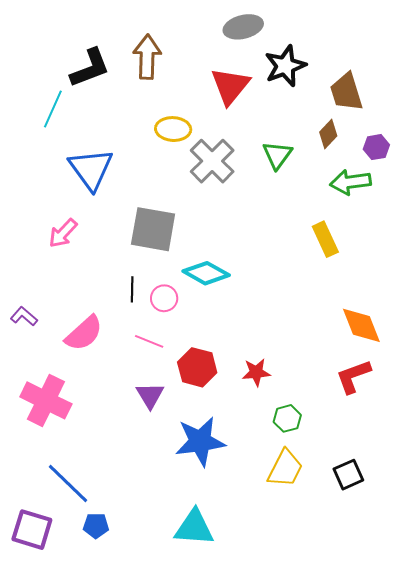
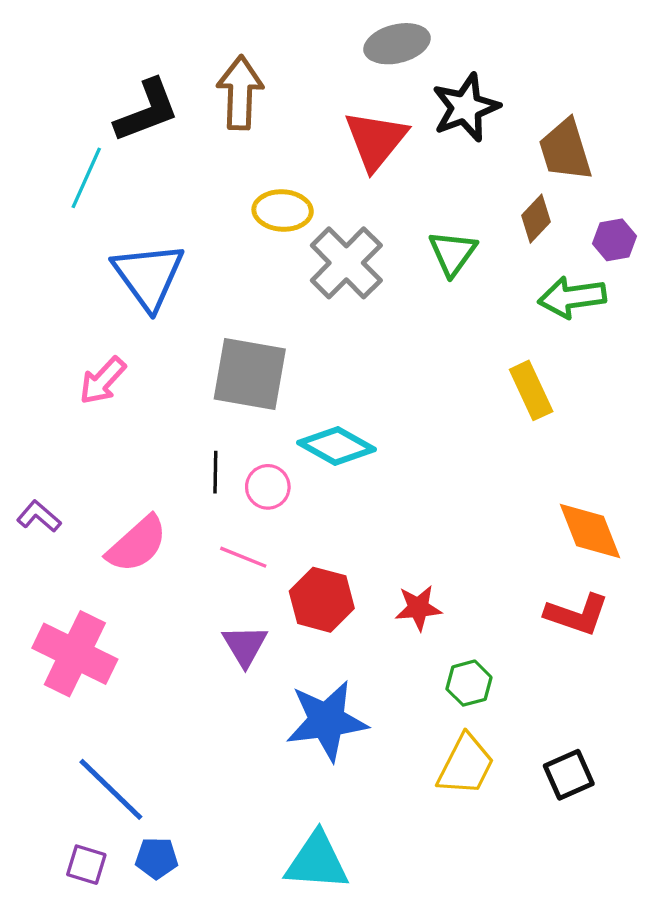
red L-shape: (353, 376) -> (577, 614), turned -141
purple square: (32, 530) -> (86, 865), moved, size x0.6

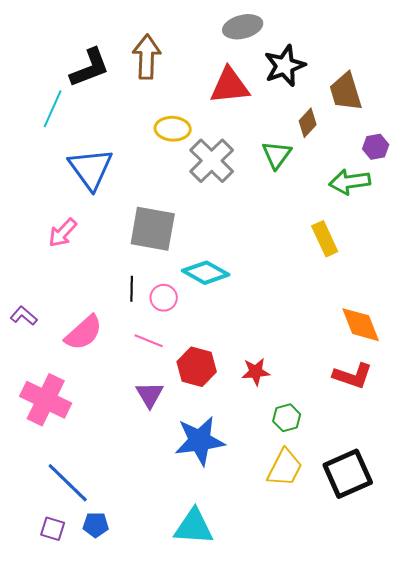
red triangle: (376, 140) -> (230, 86), turned 45
brown diamond: (536, 219) -> (308, 123), moved
black square: (569, 775) -> (348, 474), size x1.6

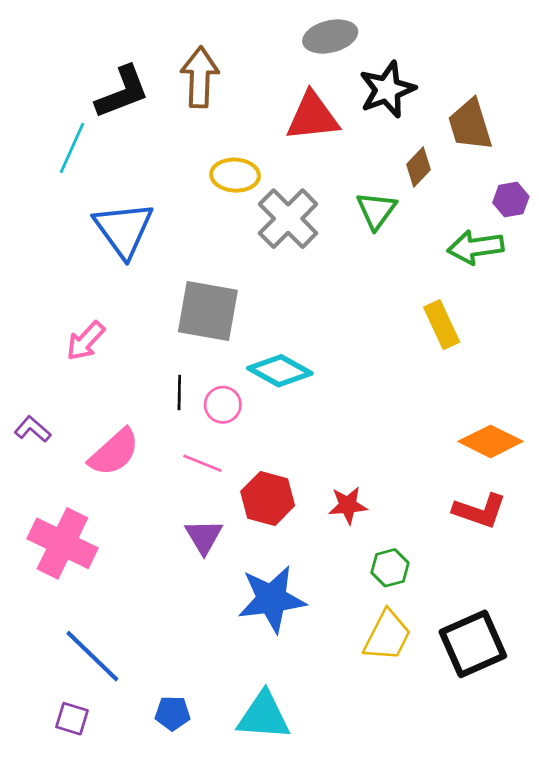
pink arrow: (63, 233) -> (86, 341), moved
orange diamond: (361, 325) -> (491, 441), turned -42
blue pentagon: (96, 525) -> (173, 713), moved

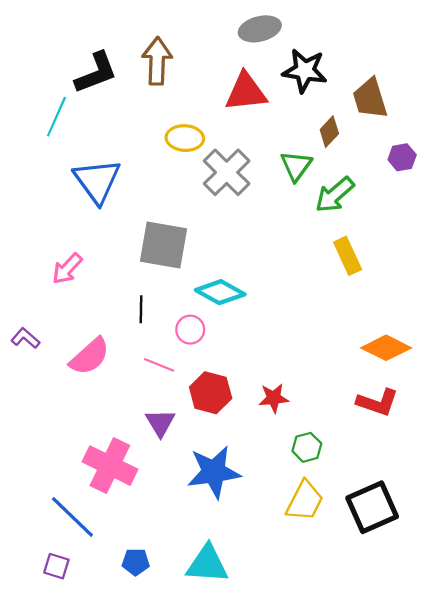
black star: (387, 89) -> (305, 71), turned 30
green arrow: (476, 247) -> (335, 195), moved, turned -33
pink circle: (223, 405) -> (190, 330), moved
pink cross: (62, 543) -> (110, 466), moved

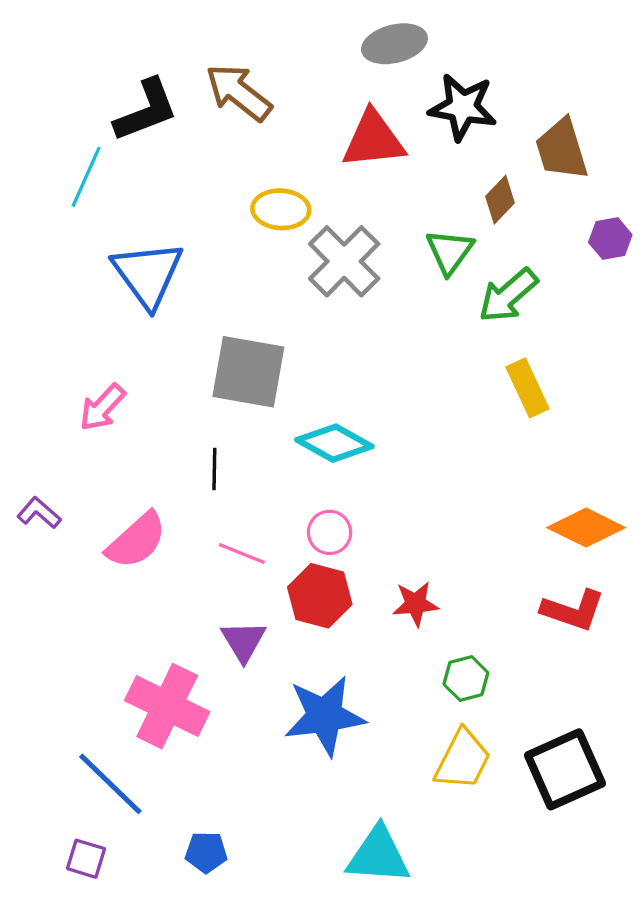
brown arrow: (157, 61) -> (239, 92), turned -54
pink circle: (190, 330) -> (330, 532), moved
cyan triangle: (207, 564) -> (378, 855), moved

